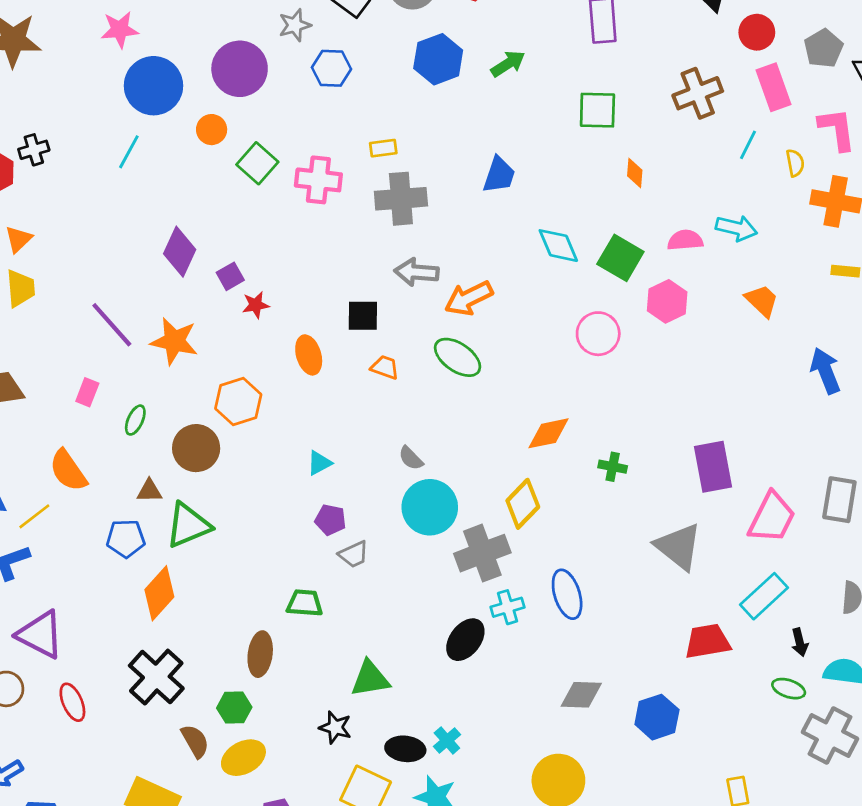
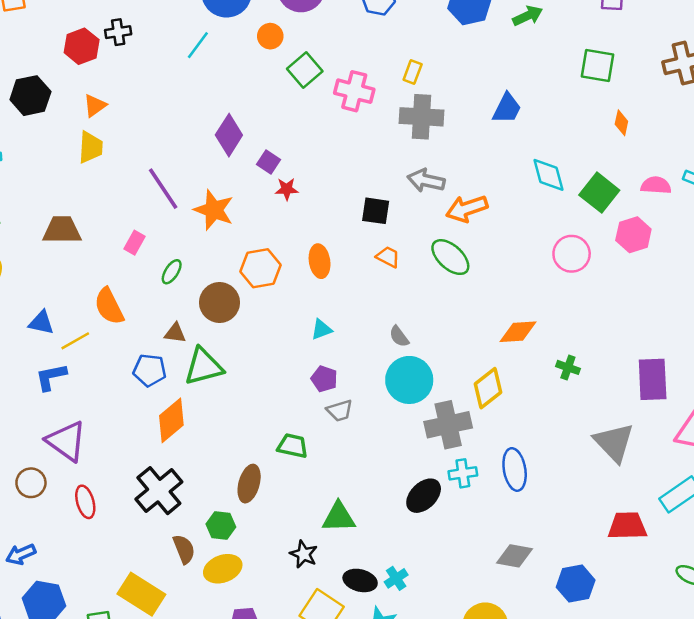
yellow rectangle: (383, 148) -> (413, 72), turned -70
purple square: (230, 276) -> (269, 162), turned -35
orange ellipse: (309, 355) -> (320, 261), moved

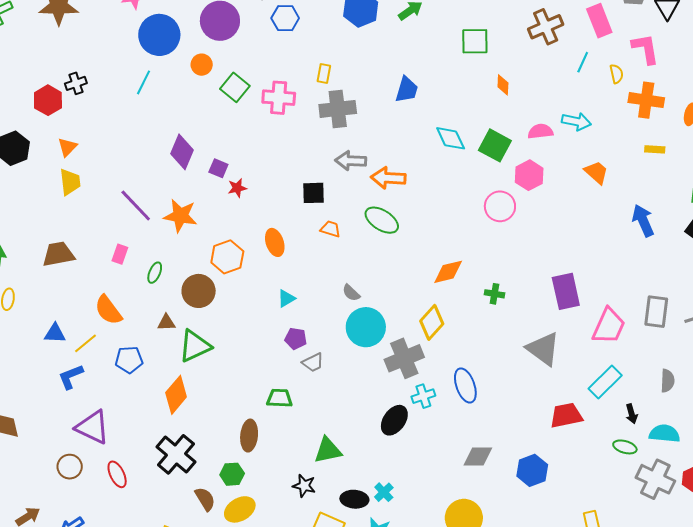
orange arrow: (467, 209) -> (388, 178), turned 32
pink circle: (572, 254) -> (500, 206), moved
blue pentagon: (150, 370) -> (129, 360), moved

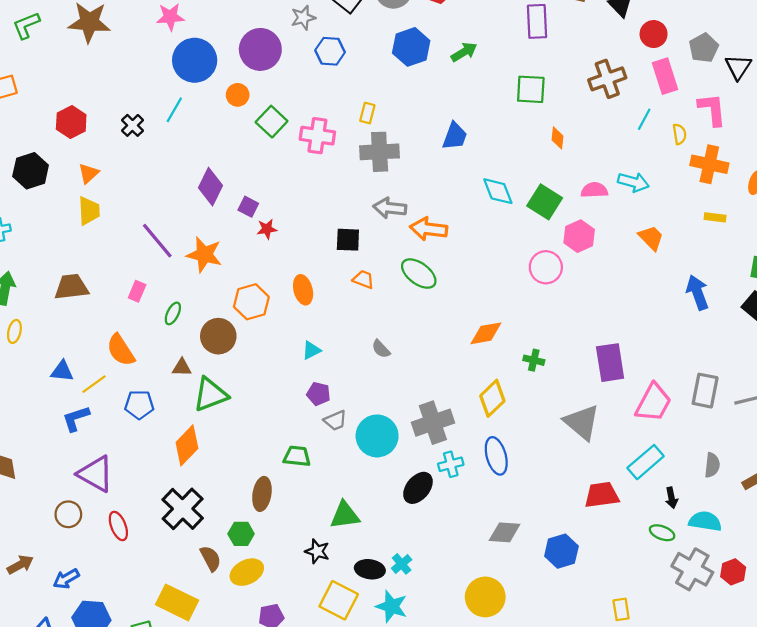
black cross: (76, 83) -> (133, 125), moved, turned -30
yellow diamond: (432, 322) -> (492, 398), moved
cyan circle: (366, 327) -> (377, 436), moved

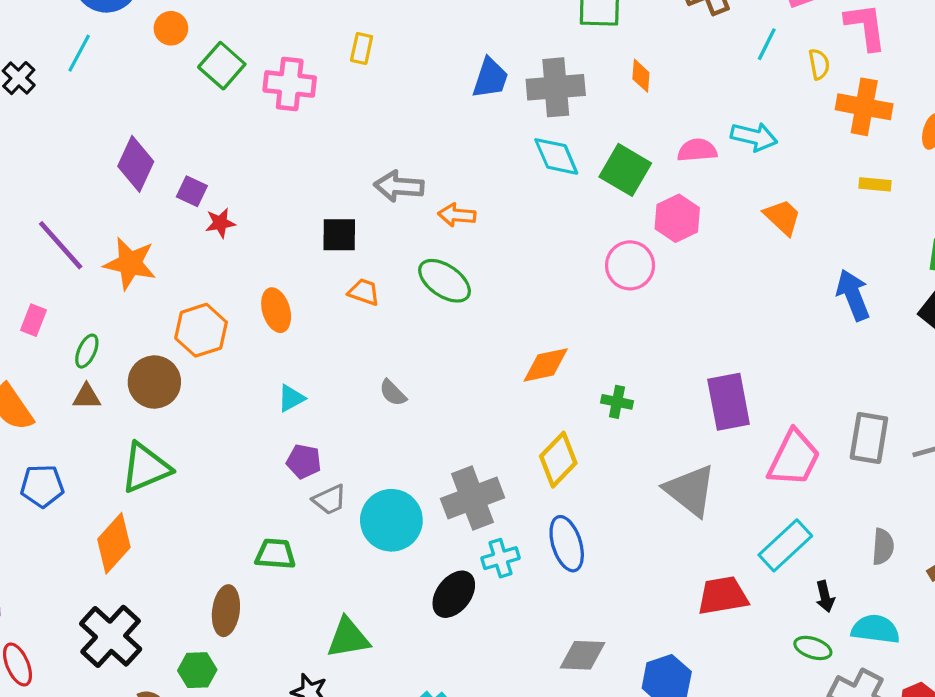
gray cross: (380, 152) -> (556, 87), moved
orange arrow: (429, 229) -> (457, 215), size x0.7
brown triangle: (182, 367) -> (87, 397), moved

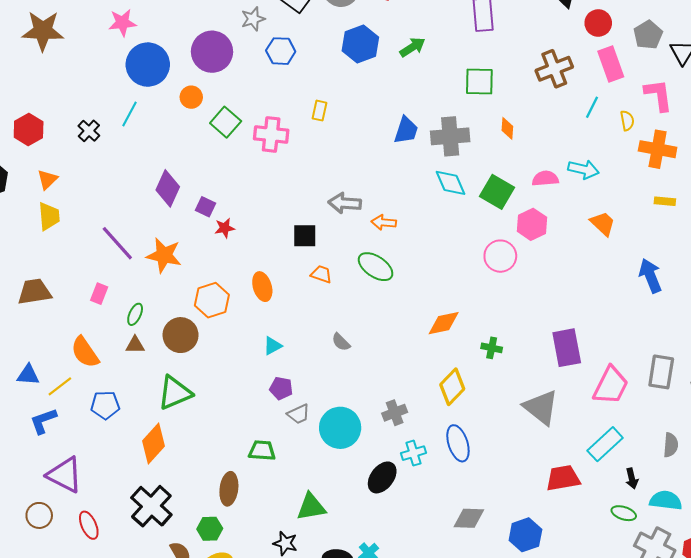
gray cross: (472, 498) -> (395, 413), size x0.6

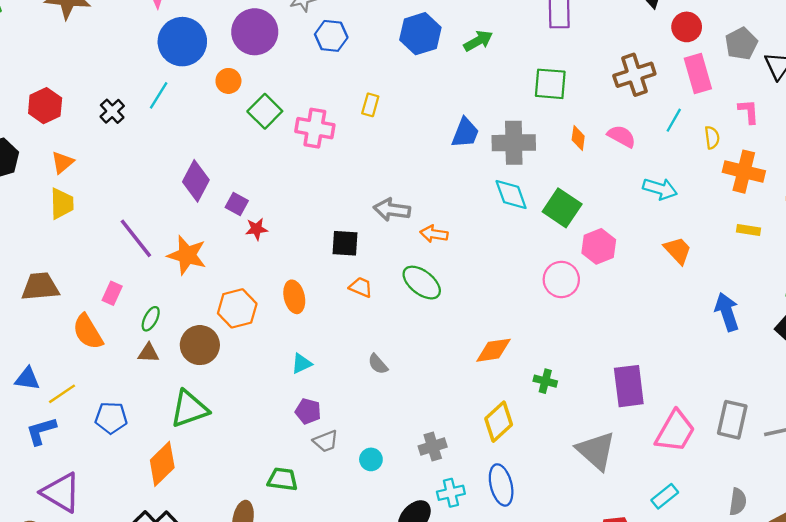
pink L-shape: (658, 95) -> (749, 111), size x0.7
pink semicircle: (545, 179) -> (622, 136), moved, turned 30
orange semicircle: (85, 352) -> (88, 332), moved
cyan circle: (340, 428) -> (371, 459), size x0.5
cyan rectangle: (605, 444) -> (665, 496), size x0.7

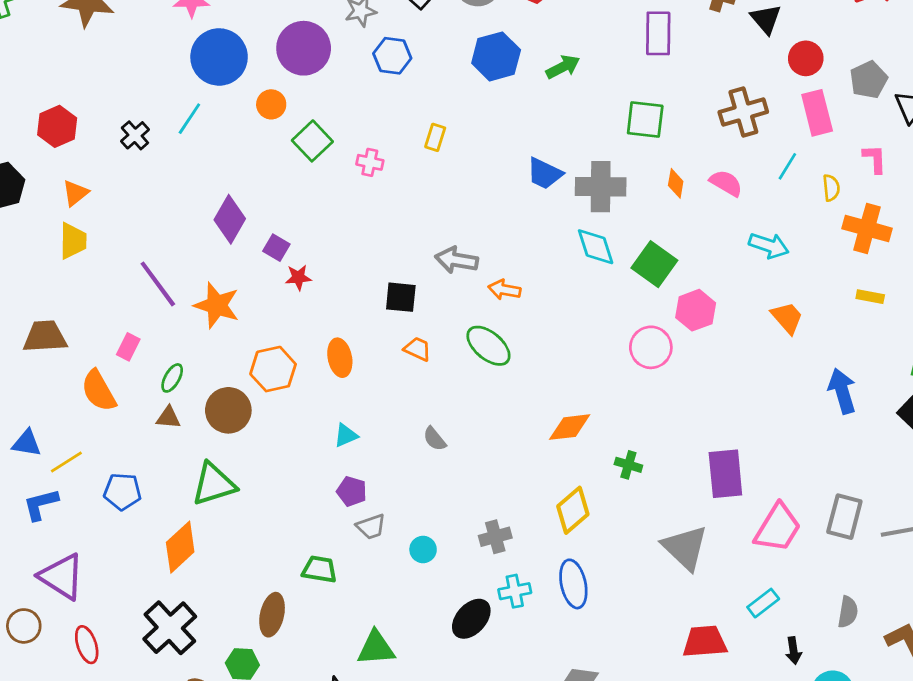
pink cross: (315, 128) -> (370, 162), size x0.6
blue trapezoid: (465, 133) -> (545, 173), turned 92

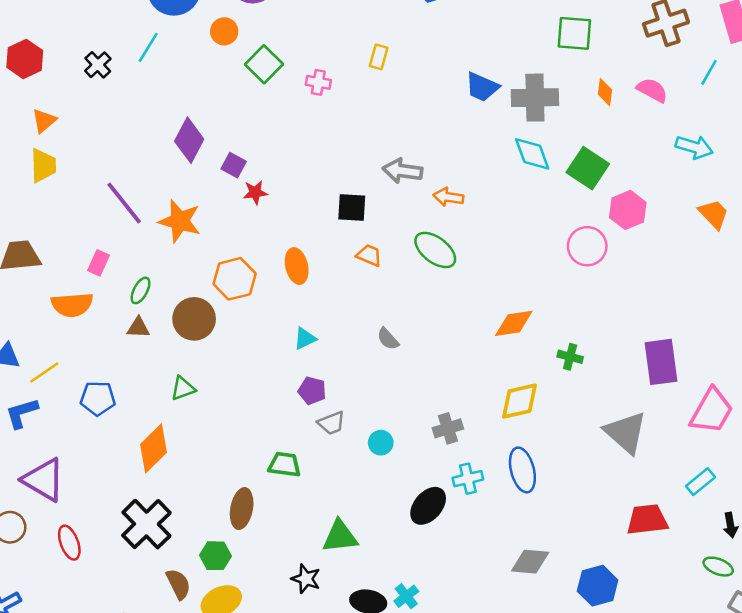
orange semicircle: (99, 391) -> (72, 305), turned -63
green triangle: (214, 484) -> (183, 388), size x0.6
yellow diamond: (573, 510) -> (520, 401), turned 30

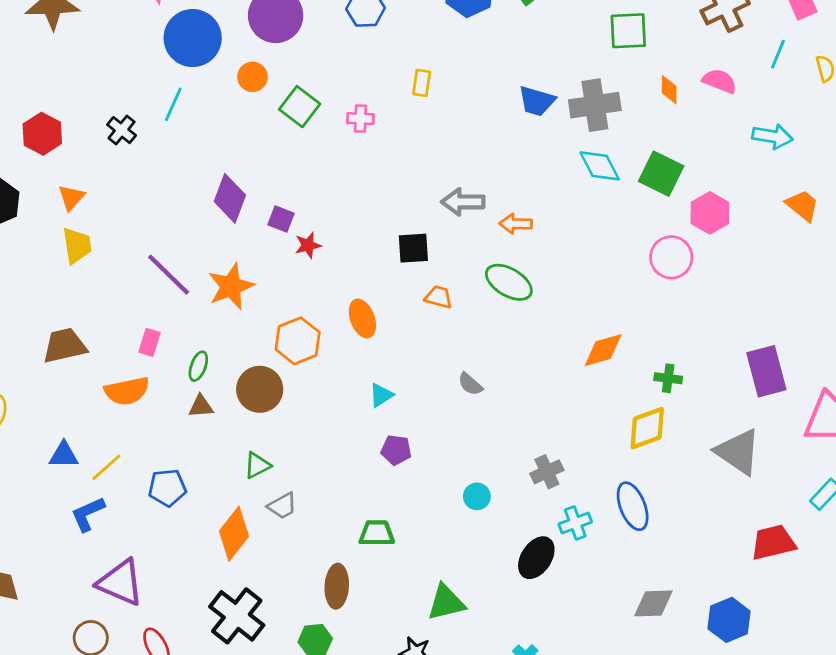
orange star: (180, 221) -> (231, 286), turned -30
yellow diamond: (520, 401) -> (647, 428), moved
gray trapezoid: (331, 423) -> (282, 506), moved

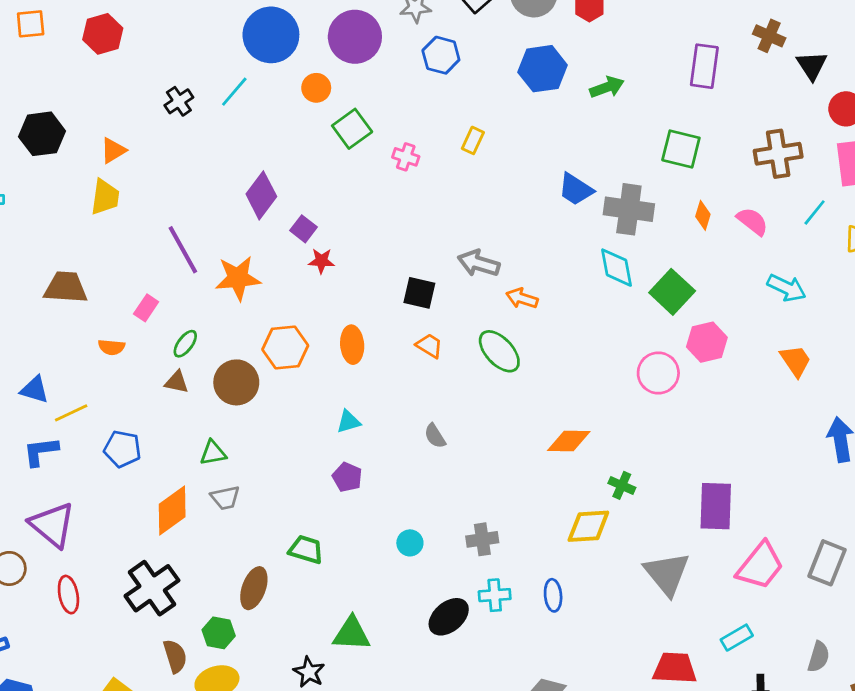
red hexagon: (42, 134) -> (103, 34), moved
orange semicircle: (127, 391) -> (112, 347), size x0.6
blue ellipse: (633, 506) -> (553, 595), size x0.7

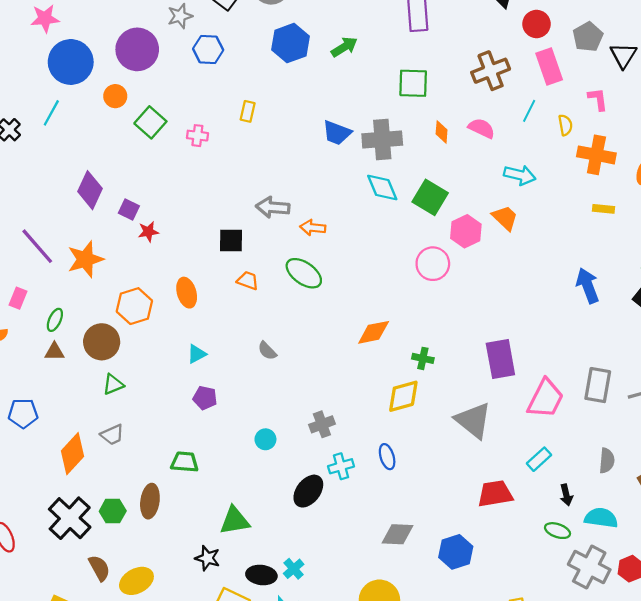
orange trapezoid: (796, 361) -> (505, 218), moved
green triangle: (213, 453) -> (113, 384), moved
green hexagon: (219, 633) -> (113, 511), moved

